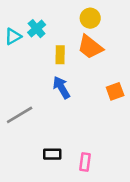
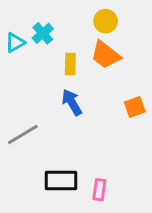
black rectangle: (52, 154) -> (61, 180), size x1.5

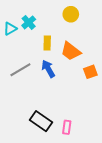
orange trapezoid: (106, 55) -> (71, 51), moved
gray line: (23, 134) -> (20, 70), moved
black rectangle: (61, 180) -> (41, 121), turned 35

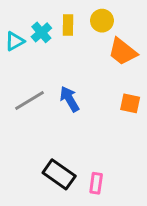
yellow rectangle: (47, 43) -> (68, 25), moved
orange trapezoid: (71, 51) -> (123, 52), moved
orange square: (90, 72) -> (130, 103), turned 32

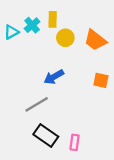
yellow circle: (102, 21) -> (65, 38), moved
blue arrow: (69, 99) -> (54, 77), turned -90
gray line: (30, 100) -> (37, 104), moved

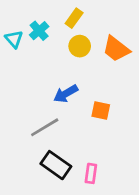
yellow rectangle: (53, 19) -> (74, 18), moved, turned 35
cyan triangle: (11, 32) -> (14, 39), turned -42
orange square: (101, 80) -> (101, 110), moved

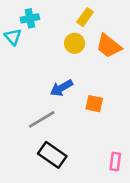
yellow rectangle: (74, 18) -> (85, 17), moved
cyan cross: (39, 31) -> (30, 18), moved, turned 30
pink rectangle: (91, 173) -> (115, 161), moved

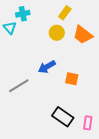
gray line: (42, 119) -> (19, 86), moved
black rectangle: (52, 155) -> (63, 117), moved

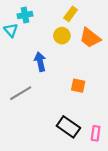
blue arrow: (47, 67) -> (40, 62), moved, turned 108

